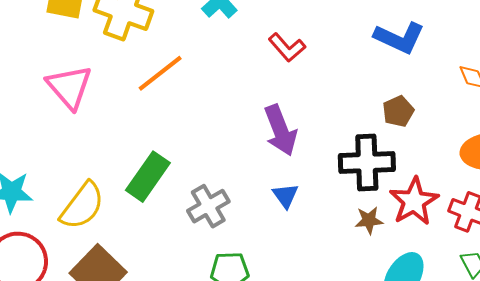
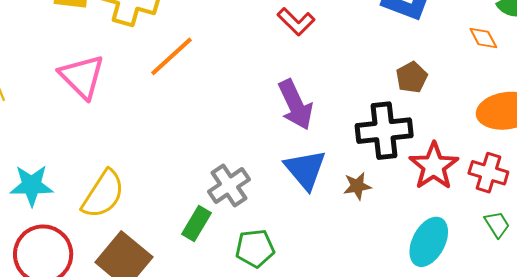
green rectangle: (148, 177) -> (196, 223), moved, size x0.7
blue triangle: (286, 196) -> (305, 169), size x1.6
brown star: (369, 220) -> (357, 186), moved

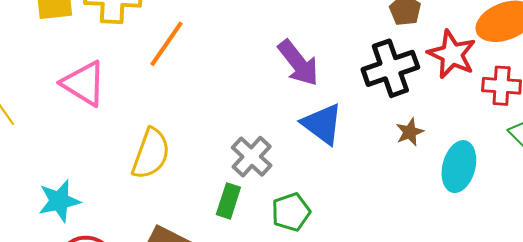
red star: (434, 166) -> (452, 54), moved
brown star: (357, 186) -> (410, 132), moved
yellow semicircle: (103, 194) -> (151, 154), moved

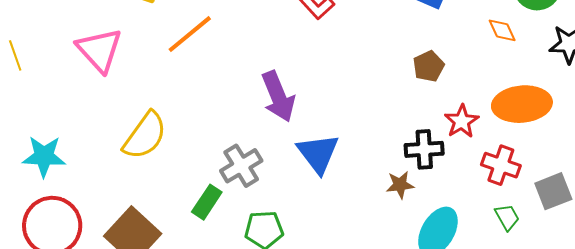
red star: (452, 54) -> (462, 121), size x0.7
purple arrow: (298, 63) -> (278, 96), moved
black cross: (390, 68) -> (424, 149), moved, size x0.7

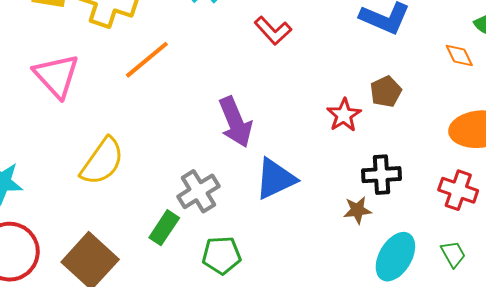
red star: (462, 121) -> (344, 115), moved
blue triangle: (318, 153) -> (275, 179), turned 42
green trapezoid: (507, 217) -> (453, 254), moved

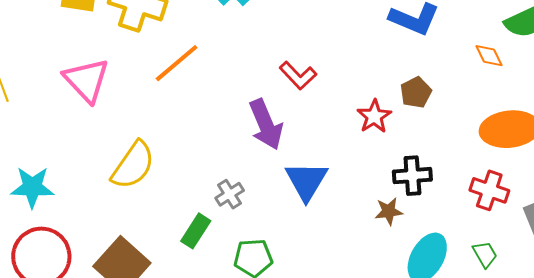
red L-shape: (273, 31) -> (298, 75), moved
blue triangle: (275, 179) -> (306, 181), turned -33
gray cross: (198, 191) -> (230, 194), size x0.7

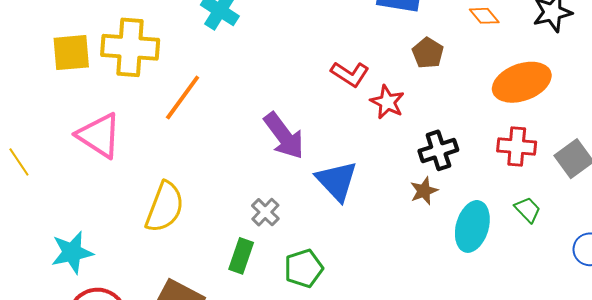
red L-shape: (298, 75) -> (350, 74), moved
brown pentagon: (416, 92) -> (428, 53), moved

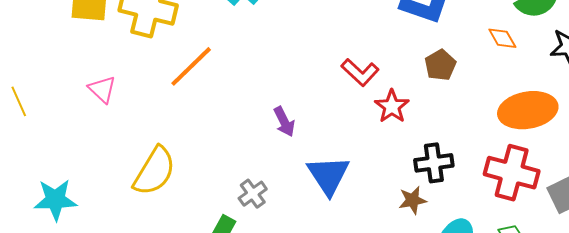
pink triangle: (99, 136) -> (102, 89), size x0.6
purple arrow: (284, 136) -> (284, 122), size x0.6
red cross: (517, 147) -> (512, 173), size x1.4

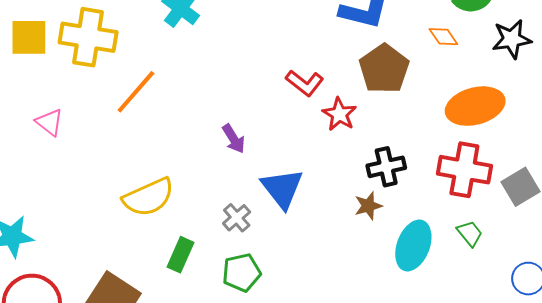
brown pentagon: (440, 65) -> (384, 69), size x1.6
yellow semicircle: (154, 171) -> (148, 197), moved, turned 40
gray cross: (253, 194) -> (237, 218), moved

